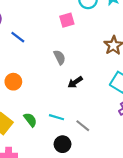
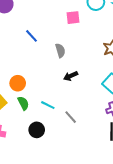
blue line: (18, 37) -> (32, 36), moved
orange circle: (13, 82) -> (18, 83), moved
black circle: (62, 144) -> (37, 130), moved

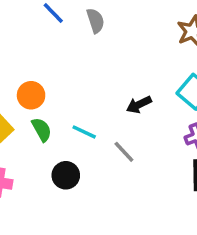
gray semicircle: (60, 51) -> (95, 21), moved
black arrow: (71, 76) -> (139, 105), moved

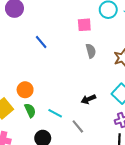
gray semicircle: (95, 21) -> (91, 51), moved

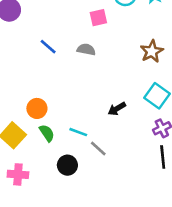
gray semicircle: (91, 51) -> (86, 49), moved, turned -56
gray line: (78, 126) -> (98, 149), moved

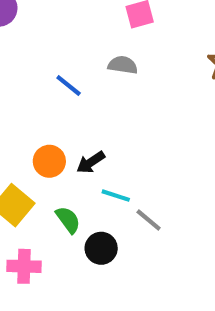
blue line: (48, 47) -> (69, 86), moved
black arrow: (117, 109) -> (91, 162), moved
green semicircle: (47, 133) -> (68, 220), moved

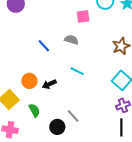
cyan line: (116, 196) -> (77, 71), moved
black circle: (101, 248) -> (57, 127), moved

